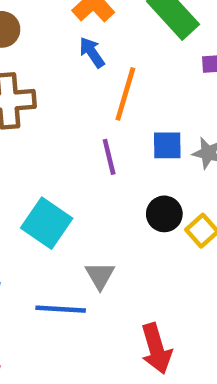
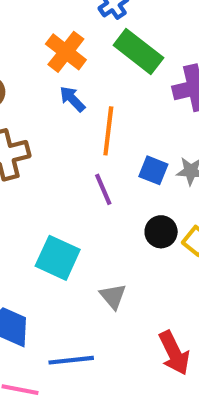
blue square: (167, 145) -> (153, 170), turned 32
blue line: (61, 309) -> (71, 360), moved

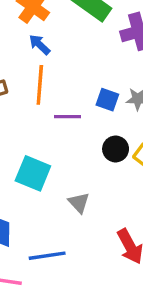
orange line: (108, 131) -> (40, 85), moved
purple line: (103, 189) -> (68, 117), turned -64

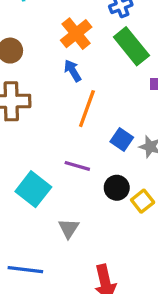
orange line: (40, 85) -> (87, 109), moved
purple line: (68, 117) -> (77, 166), moved

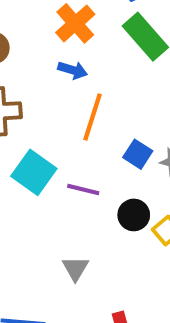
blue arrow: (73, 71) -> (73, 70), turned 140
cyan square: (33, 189) -> (34, 172), moved

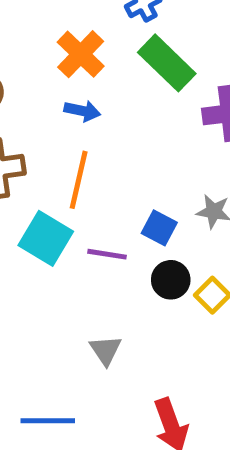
orange line: (92, 117) -> (79, 180), moved
blue square: (138, 154) -> (159, 228), moved

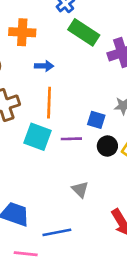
orange cross: (81, 54) -> (22, 32), moved, turned -30

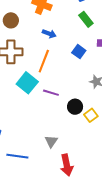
green rectangle: (84, 32) -> (86, 19), size x0.7
blue square: (96, 120) -> (79, 52), moved
gray triangle: (80, 190) -> (51, 141), moved

